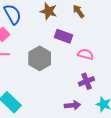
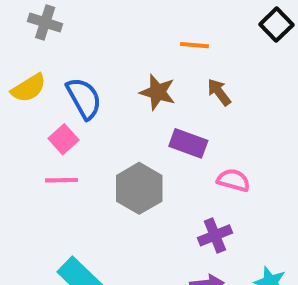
purple cross: (87, 81) -> (215, 235), moved

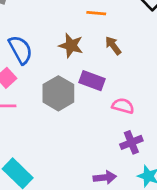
gray hexagon: (139, 188) -> (58, 93), moved
purple cross: (215, 235) -> (131, 142), moved

